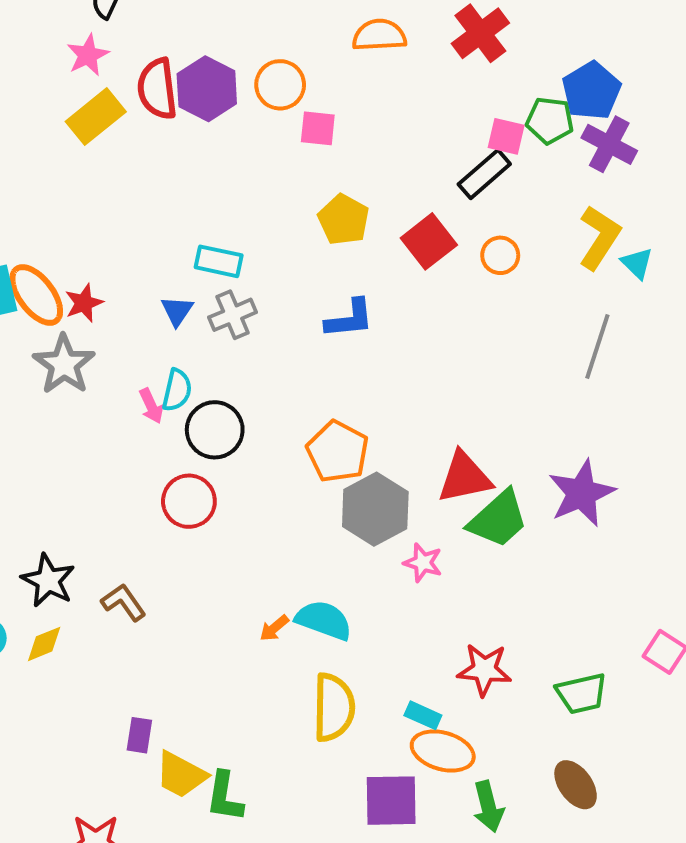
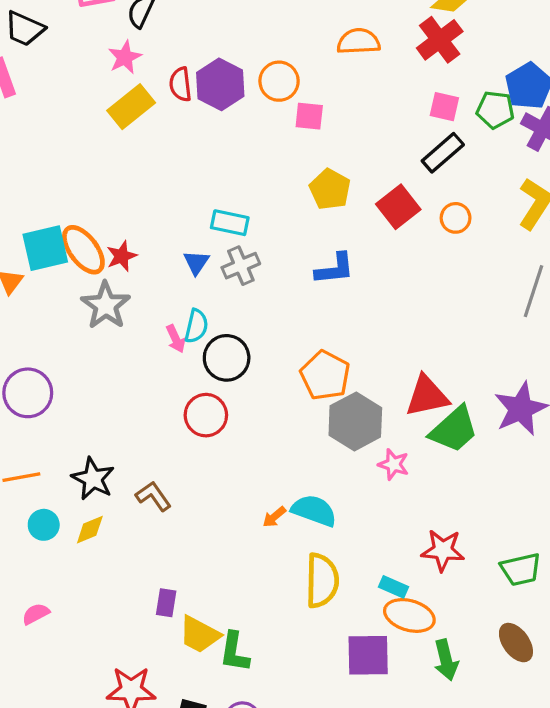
red semicircle: (157, 89) -> (180, 84), size x0.7
pink square: (506, 136) -> (444, 107), moved

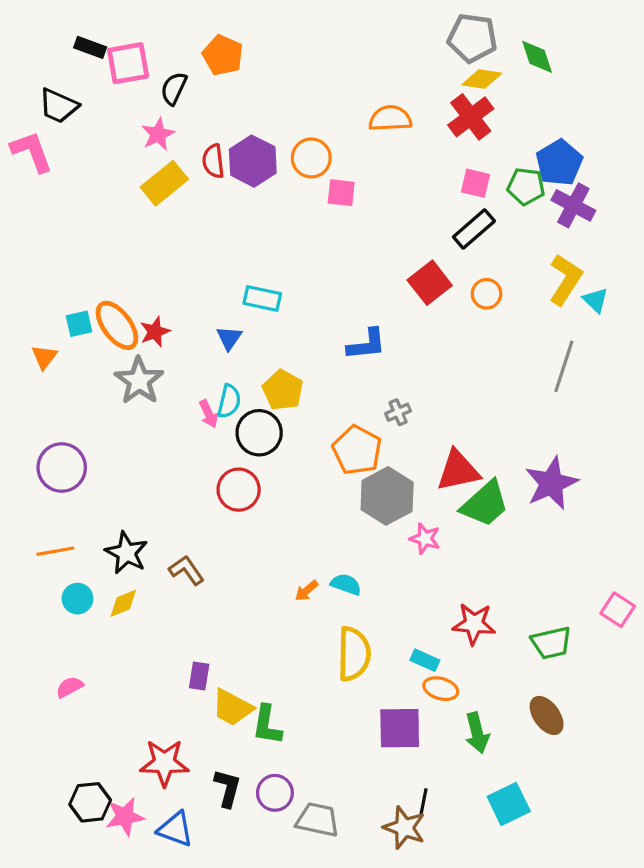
yellow pentagon: (330, 189) -> (283, 390), moved
cyan square: (45, 248) -> (79, 324), size x0.6
gray cross: (241, 266) -> (398, 412), moved, size x0.7
cyan semicircle: (314, 511) -> (346, 584), size x0.7
orange ellipse: (409, 615) -> (441, 689), size x0.7

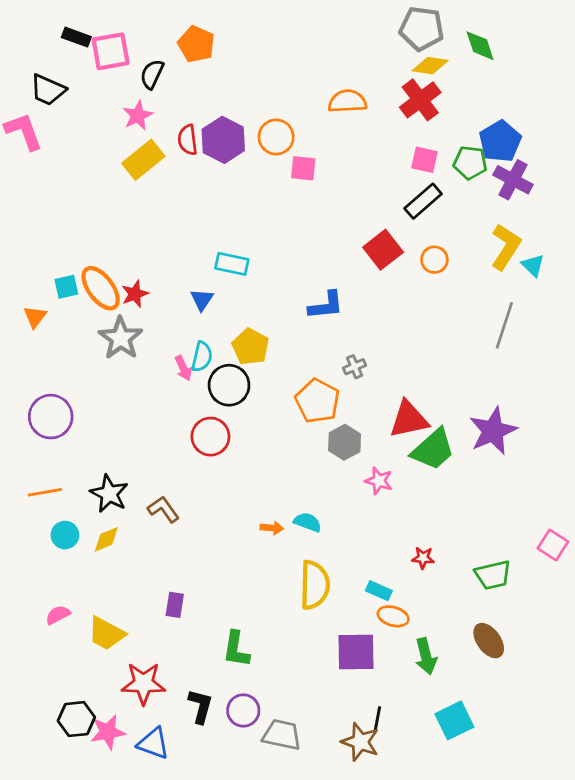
gray hexagon: (387, 496) -> (345, 442), size x0.7
orange arrow: (306, 591) -> (272, 528), turned -135
red star: (474, 624) -> (423, 558), size x0.6
yellow trapezoid: (232, 708) -> (106, 633), moved

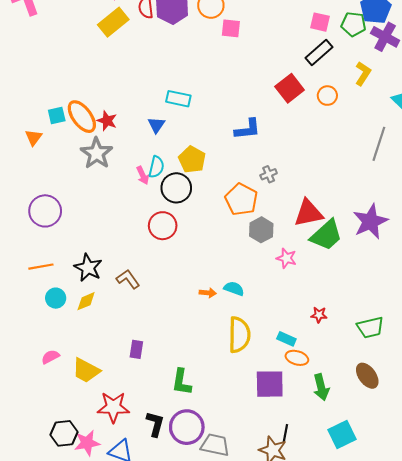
yellow L-shape: (506, 247) -> (363, 74), moved, size x0.7
red star: (135, 294) -> (107, 121), turned -30
purple circle: (243, 710) -> (187, 427), size x1.4

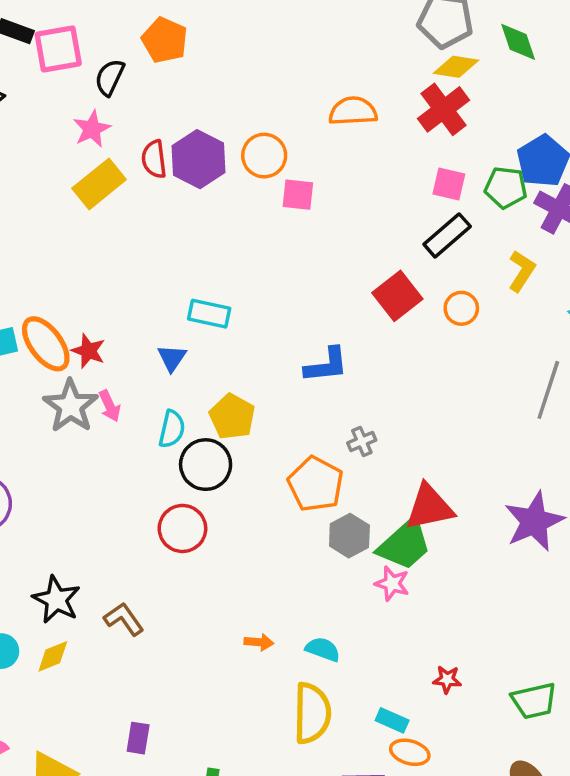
pink arrow: (143, 175) -> (110, 406), moved
green trapezoid: (326, 235) -> (404, 544), moved
cyan semicircle: (234, 289) -> (323, 649), moved

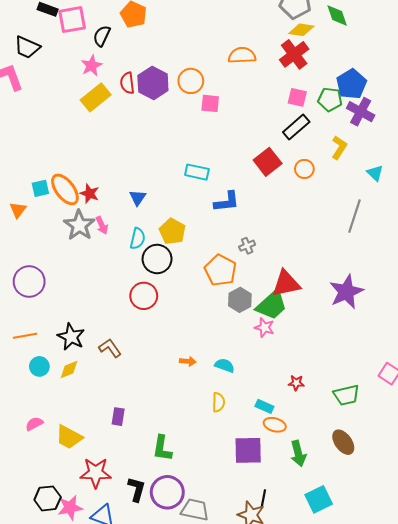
cyan rectangle: (209, 314) -> (197, 172), moved
yellow semicircle: (312, 713) -> (218, 402), size x0.6

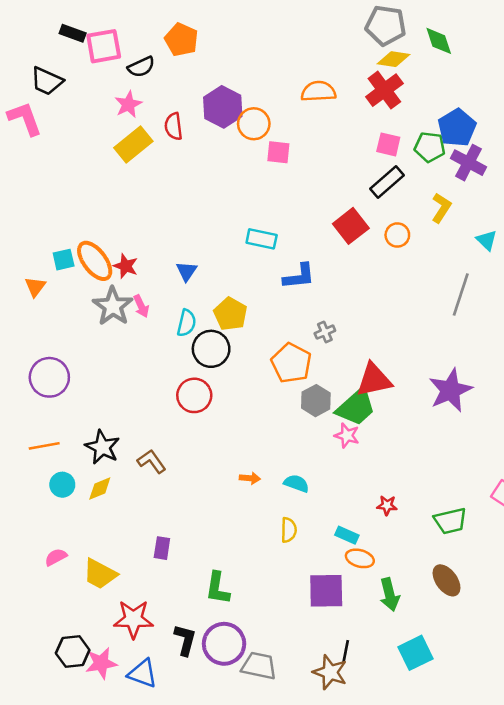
black semicircle: (102, 36) -> (141, 67), turned -140
purple hexagon: (153, 83) -> (223, 107), moved

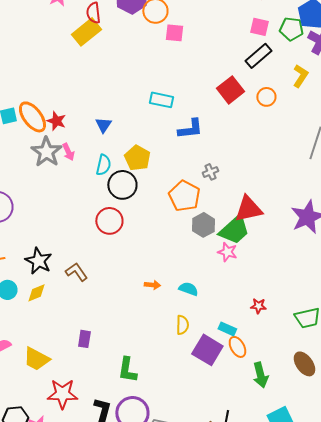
yellow rectangle: (133, 144) -> (86, 32), moved
orange ellipse: (360, 558) -> (237, 347), turned 45
purple square: (326, 591) -> (207, 350), moved, turned 32

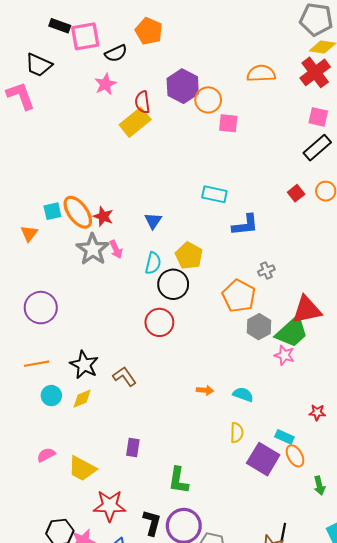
red square: (230, 90) -> (296, 193), moved, size x0.6
green arrow: (260, 375) -> (319, 486), size x0.7

